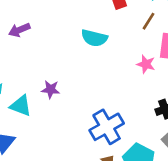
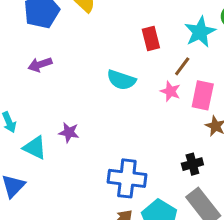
pink star: (146, 64) -> (170, 91), moved
blue cross: (107, 127) -> (127, 178), turned 32

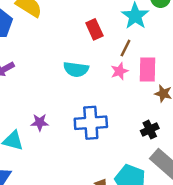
pink star: (170, 91) -> (119, 71), turned -30
blue cross: (127, 178) -> (91, 123), moved

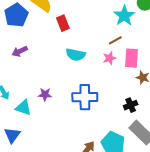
red rectangle: (94, 29) -> (63, 23), moved
brown line: (125, 48) -> (115, 40), turned 32

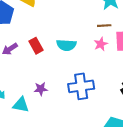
red rectangle: (63, 23) -> (36, 46), moved
brown line: (115, 40) -> (104, 26), turned 32

